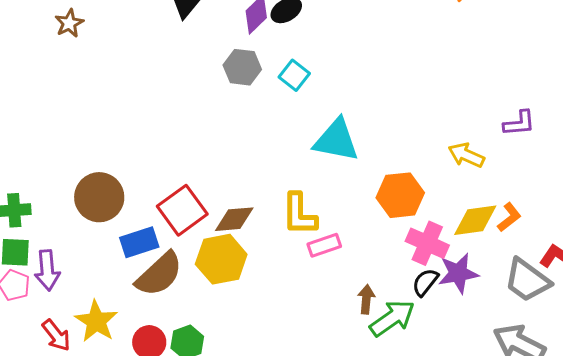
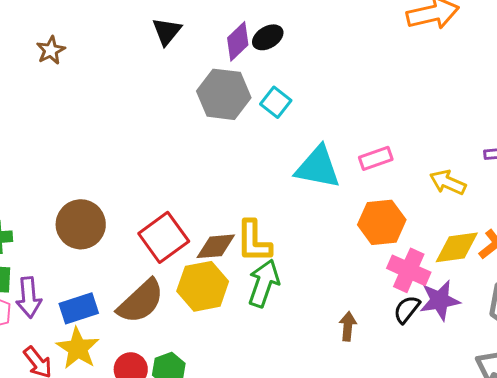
gray hexagon: (242, 67) -> (224, 94), size x1.4
yellow L-shape: (299, 214) -> (254, 241), moved
blue rectangle: (139, 242) -> (79, 308), moved
pink rectangle: (324, 245) -> (376, 158), moved
green arrow: (392, 318) -> (264, 283), moved, turned -36

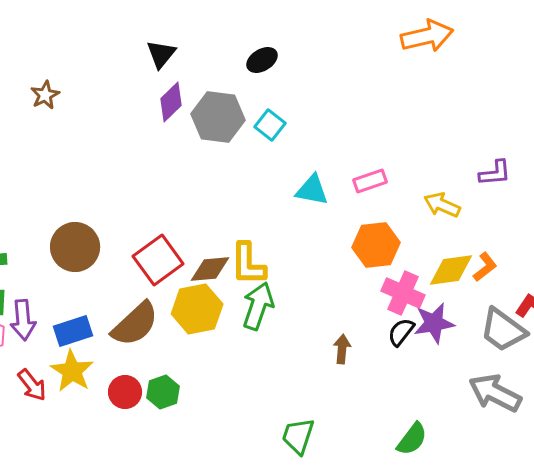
purple diamond: (238, 41) -> (171, 102), moved
brown star: (51, 50) -> (45, 95), moved
cyan triangle: (318, 167) -> (312, 190), size x0.7

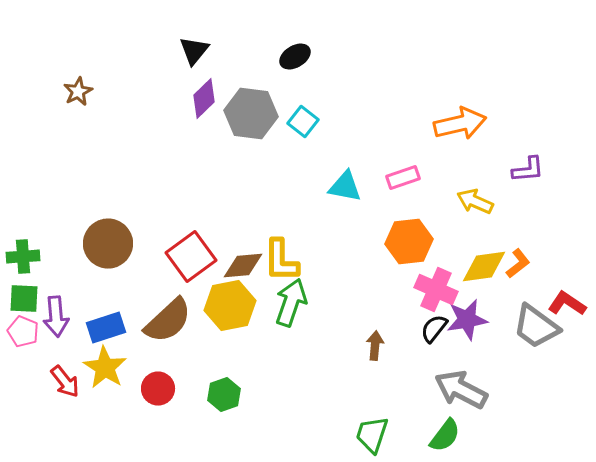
orange arrow: (427, 36) -> (460, 124), moved
green hexagon: (163, 392) -> (224, 395), moved
gray arrow: (495, 393) -> (461, 390), moved
green trapezoid: (298, 436) -> (372, 435), moved

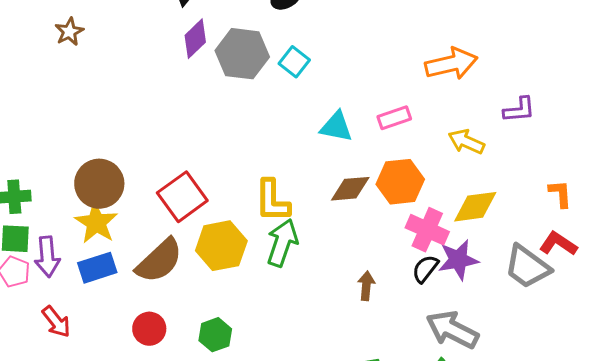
orange L-shape: (518, 264) -> (560, 194), moved, turned -56
brown diamond: (243, 266) -> (350, 189), moved
yellow star: (105, 368) -> (96, 223), moved

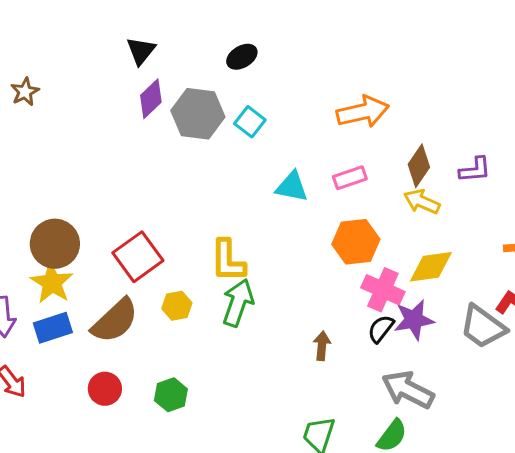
orange arrow: (451, 64) -> (363, 112), moved
brown diamond: (350, 189) -> (419, 166), moved, turned -51
yellow hexagon: (221, 246) -> (177, 306), size x0.6

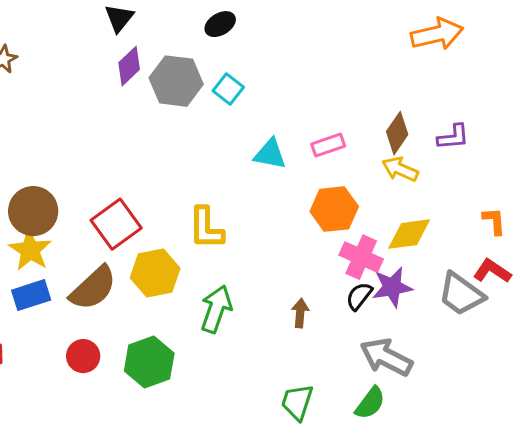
orange arrow: (363, 112) -> (437, 34), moved
green arrow: (238, 303) -> (216, 309), moved
yellow hexagon: (177, 306) -> (155, 273), size x1.6
green hexagon: (171, 395) -> (149, 362), size x1.5

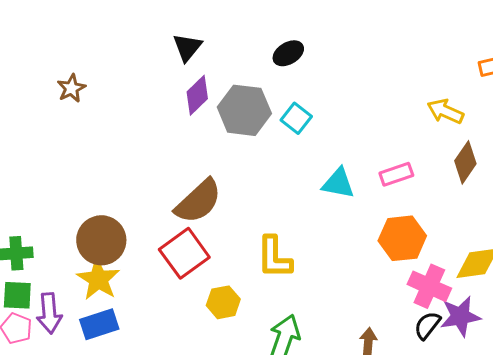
yellow arrow: (400, 169) -> (445, 111), moved
yellow hexagon: (155, 273) -> (223, 302), size x0.7
brown semicircle: (93, 288) -> (198, 201), moved

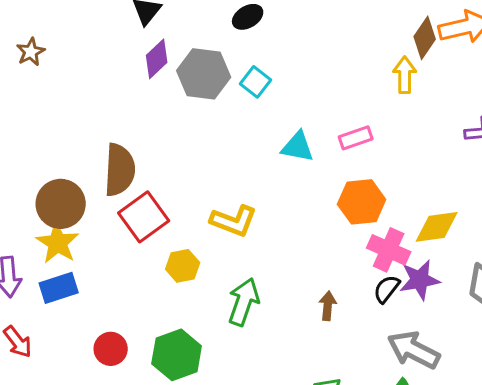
yellow arrow: (445, 111) -> (405, 75), turned 66
brown diamond: (465, 162) -> (425, 38), moved
brown semicircle: (198, 201) -> (120, 170), moved, turned -44
yellow L-shape: (274, 257) -> (234, 221), turned -69

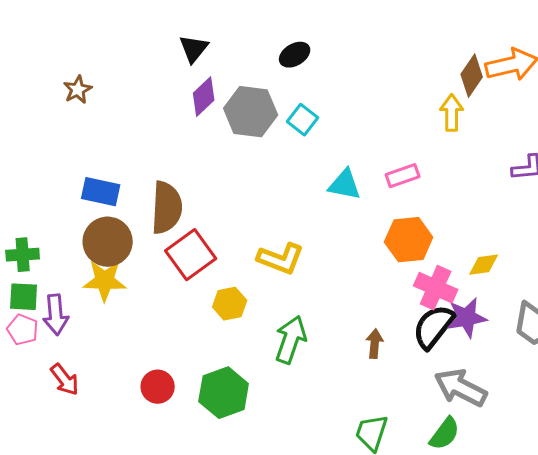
yellow diamond: (437, 227) -> (484, 265), size x0.7
yellow star: (58, 243) -> (105, 281), turned -30
blue rectangle: (59, 288) -> (101, 192), moved, turned 30
black semicircle: (387, 289) -> (434, 327), size x1.6

